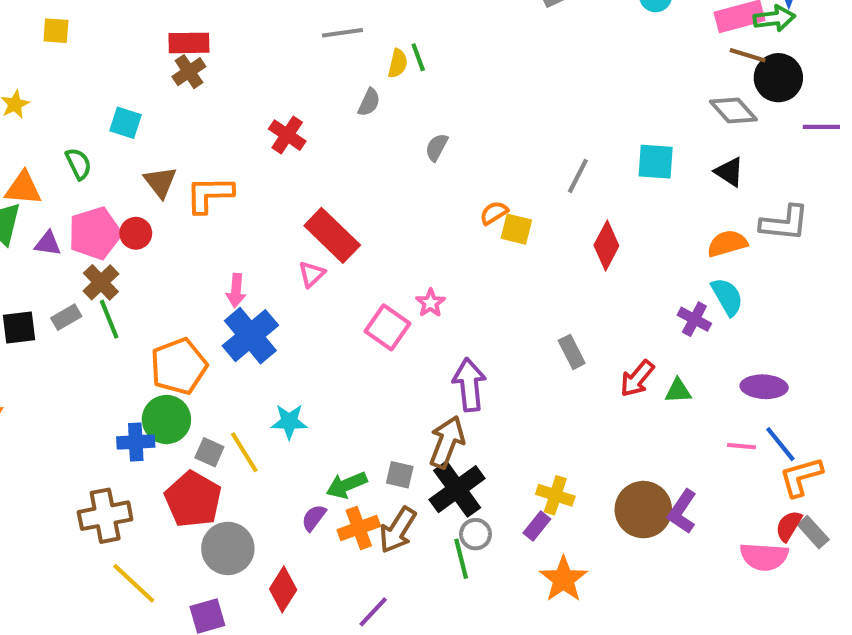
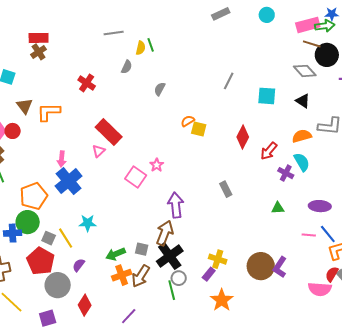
gray line: (578, 176) -> (229, 81), moved
red arrow: (637, 379) -> (269, 151), moved
purple semicircle: (314, 518) -> (79, 265), moved

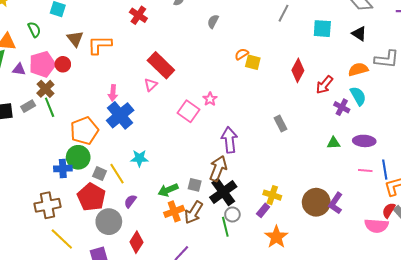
purple ellipse: (320, 206) -> (364, 141), moved
blue line: (328, 234) -> (385, 170), turned 30

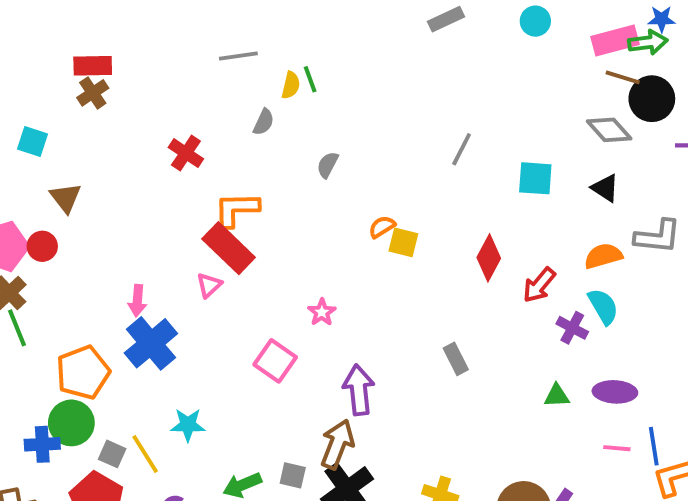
orange L-shape: (100, 45) -> (236, 209), moved
pink square: (188, 111) -> (275, 361), moved

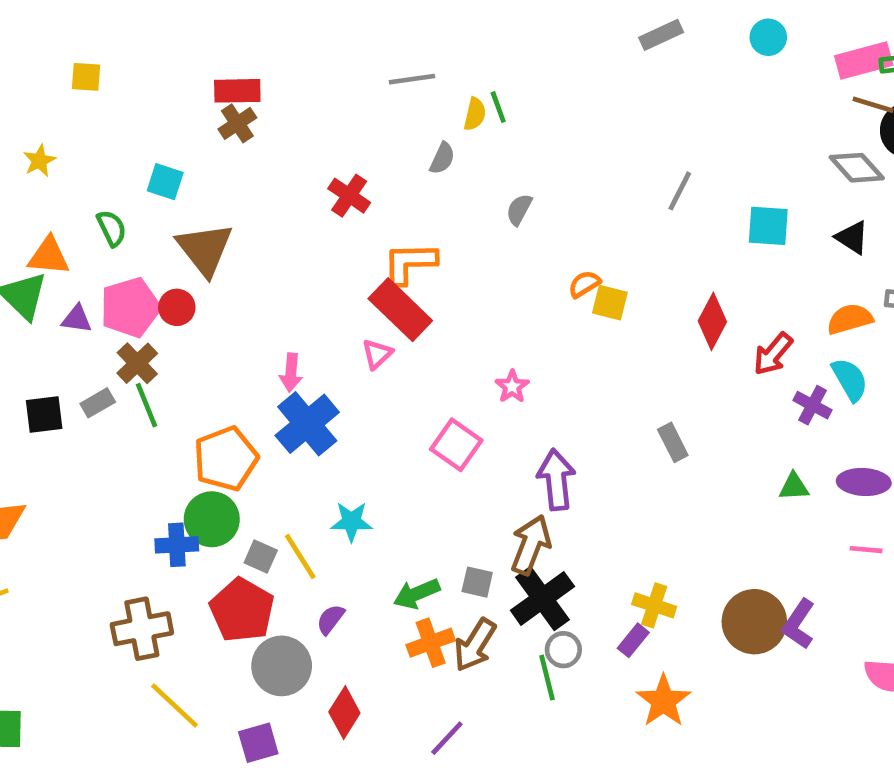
brown triangle: (66, 198) -> (205, 249), size x1.5

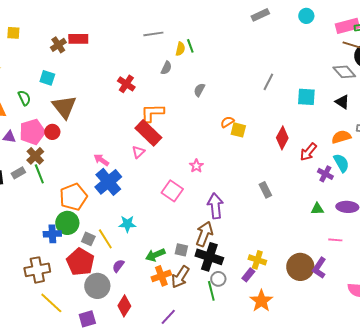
brown cross: (237, 123) -> (58, 45), moved
pink arrow: (291, 373) -> (101, 160), turned 119
pink line: (866, 550) -> (335, 240), moved
black cross: (542, 598) -> (209, 257), turned -36

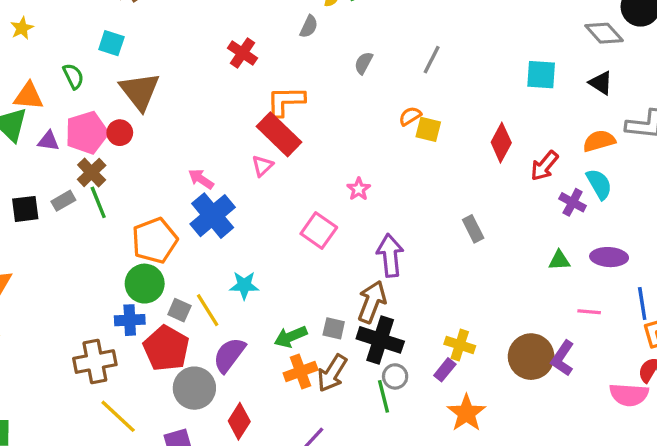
gray line: (268, 82) -> (432, 60), moved
blue cross: (52, 234) -> (130, 320), moved
purple semicircle: (118, 266) -> (229, 355), size x1.6

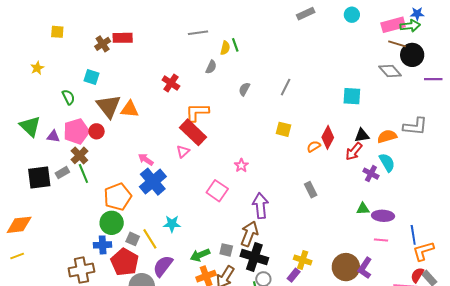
black triangle: (601, 83) -> (362, 135), moved, turned -42
orange triangle: (29, 96) -> (130, 109), moved
orange semicircle: (410, 116) -> (314, 146), moved
black square: (25, 209) -> (39, 178), size x1.4
purple ellipse: (609, 257) -> (383, 216), moved

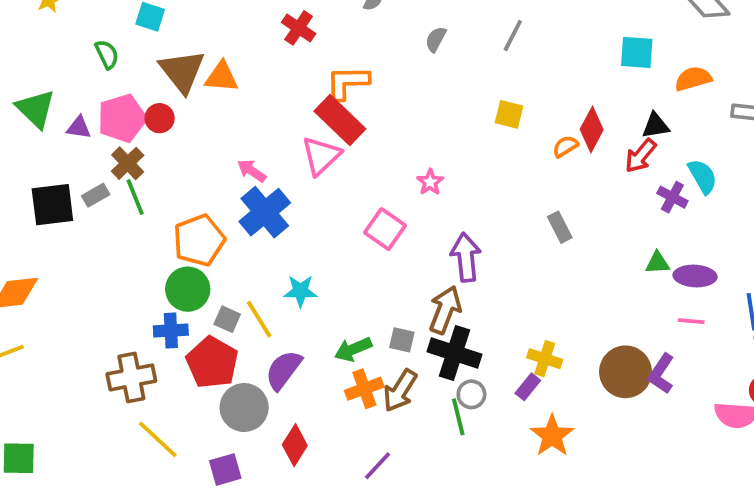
orange semicircle: (387, 136) -> (693, 79), moved
pink triangle: (183, 151) -> (321, 156), size x1.6

